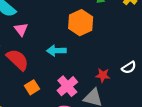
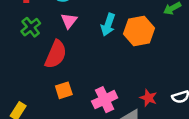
cyan arrow: (56, 51) -> (108, 25), moved, turned -84
red semicircle: (18, 60) -> (56, 54), turned 55

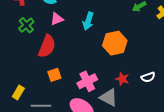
pink triangle: (69, 21) -> (57, 19), turned 32
orange hexagon: (139, 31) -> (115, 43), moved

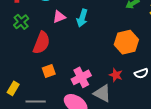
pink triangle: (57, 19) -> (59, 17), moved
orange hexagon: (115, 43) -> (126, 42), moved

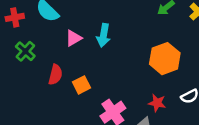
red semicircle: (41, 43) -> (55, 75), size x0.7
orange square: (49, 71) -> (81, 85), moved

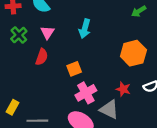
pink triangle: (74, 38) -> (47, 32), moved, turned -32
orange square: (81, 85) -> (74, 69), moved

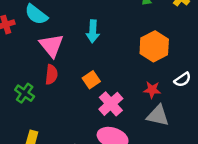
pink triangle: (47, 32) -> (51, 45), size x1.5
green cross: (19, 35) -> (25, 93), moved
gray triangle: (109, 109) -> (158, 116), moved

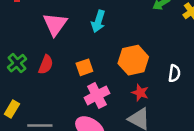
orange hexagon: (154, 46) -> (133, 60), moved
red semicircle: (51, 75) -> (46, 65), moved
white semicircle: (182, 80) -> (174, 73), moved, turned -63

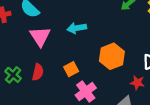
cyan arrow: (98, 21) -> (77, 28), turned 72
red star: (140, 93) -> (137, 83), moved

